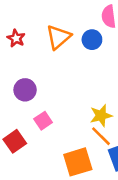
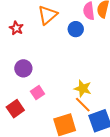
orange triangle: (58, 37) -> (48, 15), moved
yellow star: (101, 116) -> (83, 89), turned 30

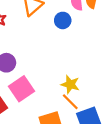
pink square: (37, 93) -> (21, 89), size x1.6

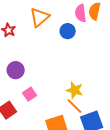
pink square: (21, 89) -> (30, 94), size x0.6

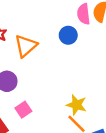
orange triangle: (40, 17) -> (26, 46), moved

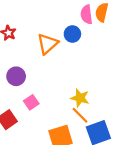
orange triangle: (26, 46) -> (47, 44), moved

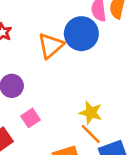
blue circle: (72, 34) -> (81, 34), size x1.6

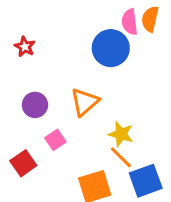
orange triangle: (51, 46) -> (85, 102), moved

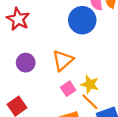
red star: (25, 47) -> (18, 19), size x1.5
pink square: (55, 140) -> (68, 89), moved

